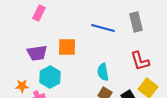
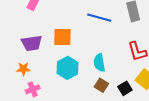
cyan hexagon: (50, 77) -> (68, 68), moved
orange star: (22, 86) -> (23, 69), moved

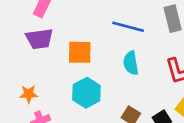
purple trapezoid: (32, 43) -> (39, 39), moved
cyan semicircle: (99, 63) -> (131, 63), moved

